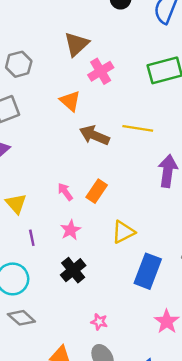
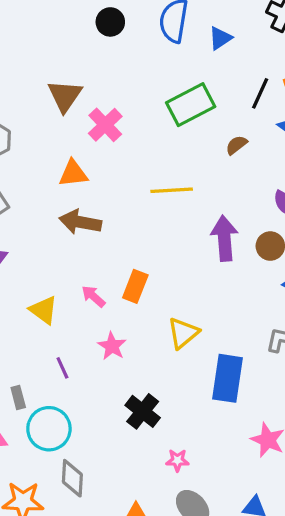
orange triangle: (70, 101) -> (73, 174), turned -35
brown arrow: (94, 135) -> (80, 222), moved
yellow triangle: (16, 204) -> (44, 310), moved
black cross: (73, 270) -> (143, 411), moved
gray diamond: (21, 318) -> (72, 478), turned 64

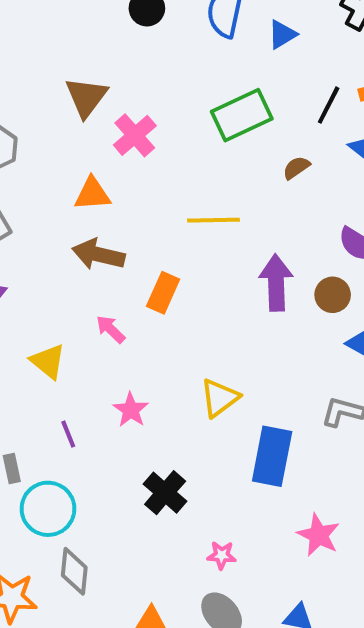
orange rectangle: (135, 286) -> (163, 293), moved
pink arrow: (93, 296) -> (111, 329), moved
pink star: (177, 460) -> (222, 555), moved

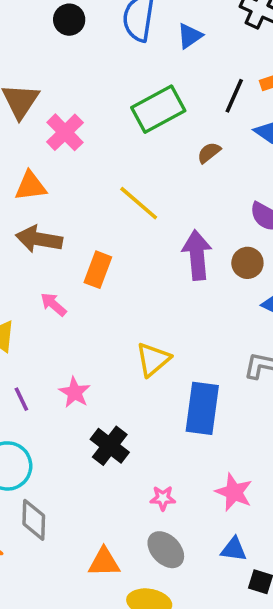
yellow line: (214, 220) -> (139, 203), turned 45
pink star: (131, 410) -> (75, 392), moved
pink star: (318, 535) -> (234, 492), moved

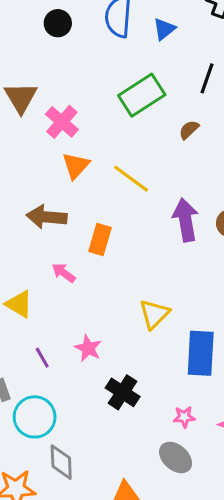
orange triangle: (31, 186) -> (76, 166), moved, turned -36
pink star: (163, 498) -> (184, 417), moved
gray ellipse: (166, 550) -> (176, 457), moved

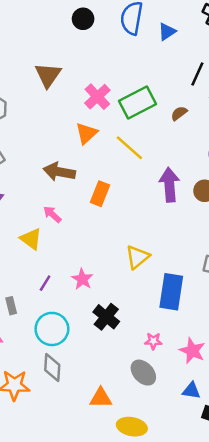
green rectangle: (142, 95) -> (137, 103), moved
pink cross: (62, 122) -> (97, 97), moved
pink arrow: (64, 273) -> (52, 214), moved
purple line: (42, 358) -> (45, 283), turned 56
cyan circle: (35, 417) -> (52, 329), moved

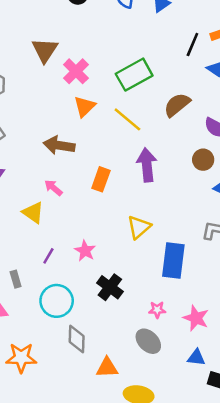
pink cross: (97, 97) -> (76, 71), moved
brown semicircle: (179, 113) -> (177, 105), moved, size x1.6
purple arrow: (169, 185) -> (147, 165), moved
orange rectangle: (100, 194) -> (101, 179), moved
gray diamond: (52, 368) -> (77, 339), moved

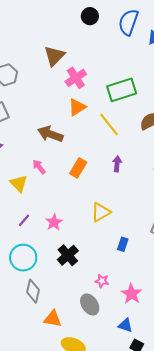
purple arrow: (147, 165) -> (117, 164), size x0.6
blue rectangle: (173, 260) -> (123, 244), size x0.5

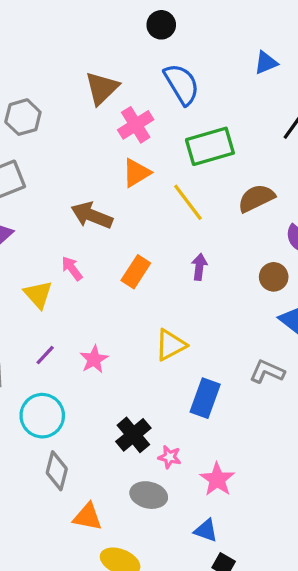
blue semicircle: (128, 22) -> (182, 84), moved, turned 128
blue rectangle: (123, 244) -> (205, 398), size x1.6
black cross: (68, 255) -> (133, 435), moved
gray ellipse: (90, 305) -> (149, 495), turned -45

